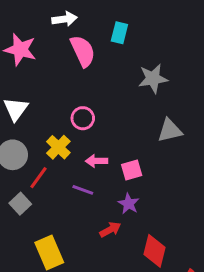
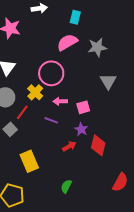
pink semicircle: (83, 51) -> (67, 42), moved, turned -95
pink circle: (83, 118) -> (51, 73), size x1.6
gray triangle: (170, 130) -> (108, 81), turned -48
red diamond: (154, 251) -> (98, 145), moved

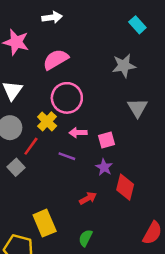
cyan rectangle: (75, 17) -> (137, 25), moved, turned -56
pink semicircle: (67, 42) -> (56, 59), moved
red arrow: (69, 146) -> (88, 198), moved
yellow rectangle: (29, 161) -> (45, 223), moved

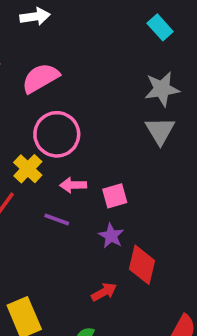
gray star: (124, 66) -> (162, 89), moved
gray triangle: (137, 108) -> (160, 131), moved
red arrow: (88, 198) -> (104, 292), moved

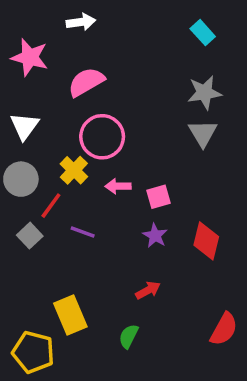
purple line: (57, 219) -> (83, 232), moved
red diamond: (142, 265) -> (206, 241), moved

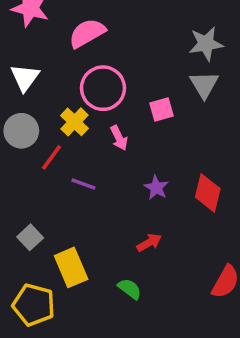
pink arrow: (118, 186) -> (119, 138), turned -115
pink square: (159, 197) -> (162, 109), moved
gray square: (30, 236) -> (30, 237), moved
green semicircle: (129, 336) -> (130, 289), turned 100

